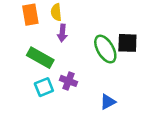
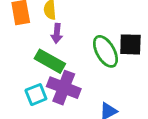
green rectangle: (40, 58) -> (50, 61), moved
purple cross: (68, 81) -> (64, 88), size x1.6

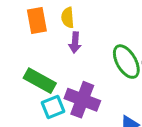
green rectangle: (50, 61) -> (40, 81), moved

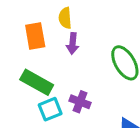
orange rectangle: (37, 21) -> (35, 36), moved
purple cross: (82, 100) -> (80, 102), size x0.6

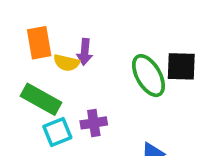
yellow semicircle: (65, 18) -> (66, 63), moved, turned -72
purple cross: (80, 102) -> (94, 123), turned -30

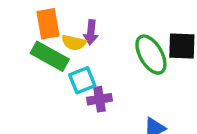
green rectangle: (41, 99) -> (50, 56), moved
cyan square: (57, 132) -> (82, 80), moved

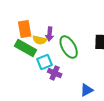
green ellipse: (151, 55) -> (69, 47), moved
purple cross: (99, 99) -> (55, 73), turned 32

